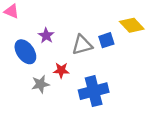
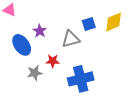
yellow diamond: (132, 25) -> (114, 22), turned -70
blue square: (106, 40) -> (89, 24), moved

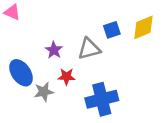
purple star: (40, 31) -> (54, 50), moved
blue ellipse: (22, 45) -> (21, 73), moved

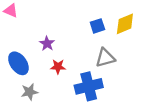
gray triangle: (89, 49) -> (105, 58), moved
gray star: (44, 92) -> (29, 92), moved

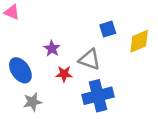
yellow diamond: (125, 24) -> (139, 41), moved
gray triangle: (105, 58) -> (90, 59), moved, turned 35

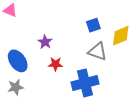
gray triangle: (90, 59) -> (98, 51), moved
gray star: (33, 102) -> (16, 87), moved

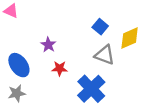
blue square: (93, 25) -> (100, 27), turned -32
blue cross: (85, 83) -> (91, 89), turned -30

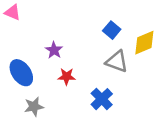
blue cross: (91, 89) -> (102, 99), size x0.7
gray star: (17, 93) -> (34, 107), moved

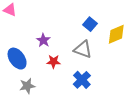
gray triangle: (117, 61) -> (83, 49), moved

